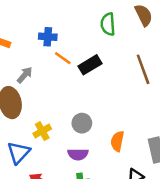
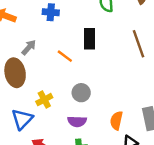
orange line: (63, 58) -> (65, 56), moved
black rectangle: (90, 65) -> (89, 39), turned -60
orange semicircle: (117, 141) -> (116, 121), moved

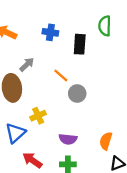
black rectangle: (89, 39) -> (80, 44), moved
gray circle: (81, 93) -> (77, 93), moved

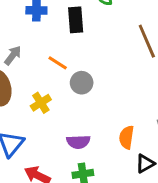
yellow cross: (38, 116) -> (41, 103), moved

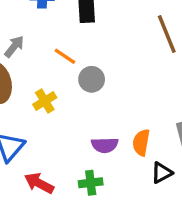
purple semicircle: (78, 142) -> (105, 145), moved

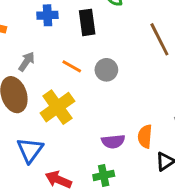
gray circle: (92, 79) -> (106, 70), moved
yellow cross: (45, 101) -> (57, 107), size x1.6

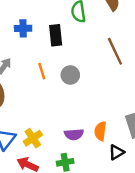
orange line: (72, 66) -> (42, 71), turned 42
yellow cross: (57, 107) -> (33, 138), moved, size x0.7

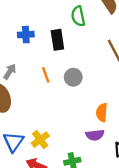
orange semicircle: (100, 131) -> (102, 113), moved
purple semicircle: (74, 134) -> (95, 135), moved

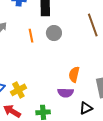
gray circle: (73, 77) -> (54, 33), moved

